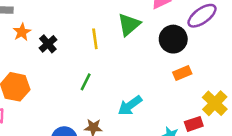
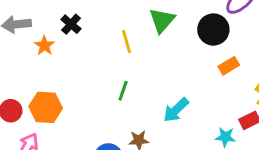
black cross: (48, 44) -> (71, 24), moved

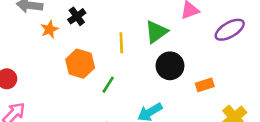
black circle: (213, 30) -> (170, 66), moved
orange hexagon: (46, 107) -> (80, 64), moved

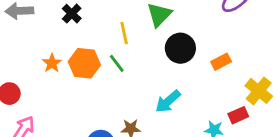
orange star: (49, 29) -> (52, 63), moved
green line: (108, 85) -> (117, 63), moved, turned -60

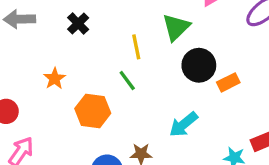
orange rectangle: (221, 62) -> (228, 82), moved
orange hexagon: (84, 63) -> (93, 111), moved

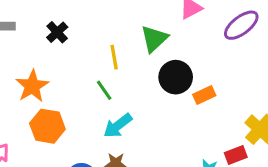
orange star: (55, 79) -> (32, 86), size x1.5
orange hexagon: (93, 111) -> (47, 126), moved
cyan arrow: (183, 125) -> (118, 126), moved

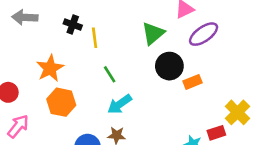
purple ellipse: (241, 25) -> (204, 34), moved
black cross: (57, 32) -> (73, 24), turned -30
yellow line: (114, 57) -> (95, 38), moved

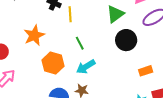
orange rectangle: (193, 82) -> (146, 71), moved
orange hexagon: (61, 102) -> (53, 63), moved

